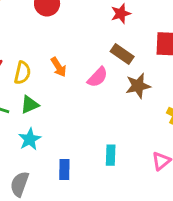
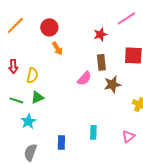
brown rectangle: (122, 54) -> (101, 62), turned 49
orange arrow: (59, 67) -> (57, 48), moved
cyan star: (30, 139) -> (28, 121), moved

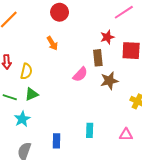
red circle: (49, 27) -> (60, 12), moved
red star: (100, 34) -> (107, 37), moved
pink triangle: (128, 136) -> (126, 135), turned 40

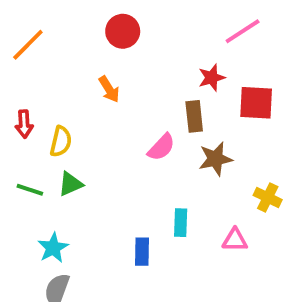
cyan star: (22, 119) -> (53, 248), moved
cyan rectangle: (90, 130) -> (181, 223), moved
pink triangle: (126, 135) -> (235, 240), moved
blue rectangle: (56, 141) -> (142, 252), moved

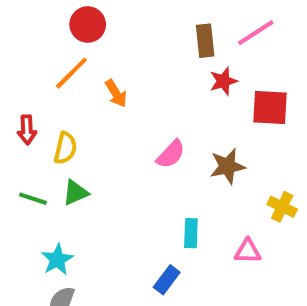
red circle: (123, 31) -> (88, 24), moved
orange line: (28, 45) -> (71, 73), moved
brown rectangle: (194, 116) -> (205, 41), moved
blue rectangle: (142, 252) -> (167, 280), moved, turned 36

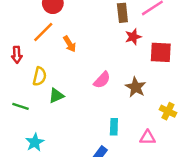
red arrow: (27, 130) -> (17, 55), moved
brown star: (227, 166) -> (136, 87), turned -30
green triangle: (76, 193) -> (56, 96), moved

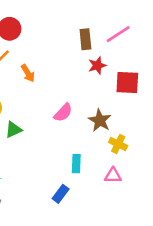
yellow cross: (168, 111) -> (118, 144), moved

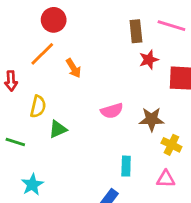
pink line: (118, 34) -> (171, 26), turned 50
pink semicircle: (63, 113) -> (112, 111), turned 30
brown star: (100, 120) -> (152, 119), turned -30

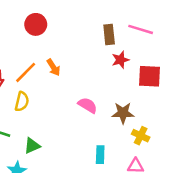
orange line: (42, 54) -> (26, 72), moved
pink semicircle: (112, 111) -> (88, 105), turned -132
green triangle: (58, 129) -> (32, 146), moved

